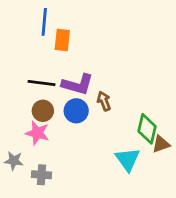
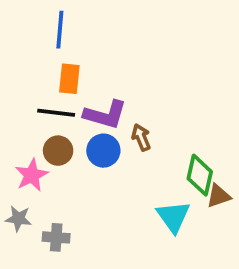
orange rectangle: (62, 40) -> (69, 79), moved
pink star: (37, 133) -> (32, 175), moved, turned 30

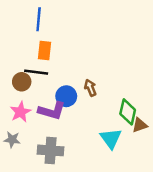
purple L-shape: (105, 115) -> (52, 111), moved
brown circle: (58, 151) -> (22, 82), moved
gray cross: (56, 237) -> (51, 150), moved, size x1.5

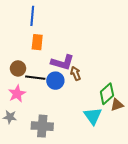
black line: (36, 72) -> (35, 78), moved
purple L-shape: (52, 111) -> (62, 62), moved
green diamond: (128, 112) -> (107, 94), turned 35

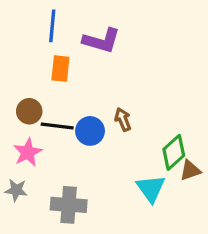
purple L-shape: (62, 62) -> (102, 41), moved

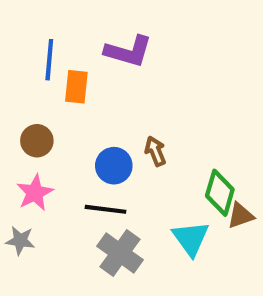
blue line: (52, 26) -> (49, 60), moved
black line: (57, 126) -> (105, 209), moved
green diamond: (174, 152) -> (220, 193), turned -32
gray cross: (69, 205) -> (120, 253), moved, turned 32

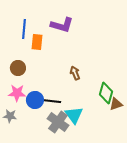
blue circle: (114, 166) -> (35, 100), moved
pink star: (35, 193) -> (17, 93), turned 30
cyan triangle: (191, 238) -> (74, 115), moved

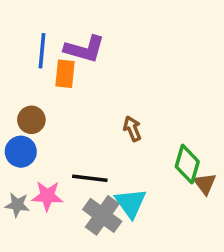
purple L-shape: (62, 25) -> (85, 49), moved
pink star: (17, 93) -> (47, 196), moved
blue circle: (35, 100) -> (21, 152), moved
brown triangle: (116, 104) -> (205, 184), turned -48

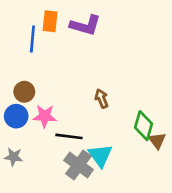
purple L-shape: (85, 49) -> (85, 25), moved
orange rectangle: (65, 74) -> (50, 21), moved
pink star: (47, 196) -> (45, 116), moved

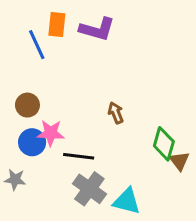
blue line: (32, 39) -> (37, 45), turned -30
blue circle: (16, 116) -> (32, 142), moved
cyan triangle: (100, 155) -> (127, 201), moved, turned -40

